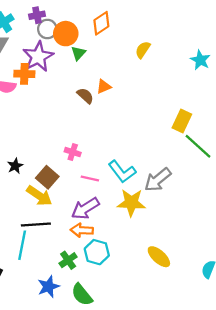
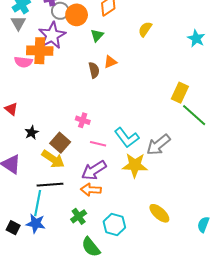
green triangle: (78, 53) -> (97, 35), moved
orange cross: (24, 74) -> (40, 51), size x1.4
brown semicircle: (85, 96) -> (94, 70), turned 35
cyan hexagon: (97, 252) -> (114, 225), moved
blue star: (48, 287) -> (36, 223), moved, turned 30

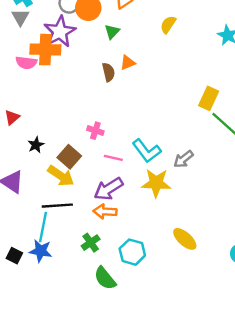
red triangle: (11, 109) -> (12, 117), turned 40
gray arrow: (158, 145) -> (184, 159), size x0.7

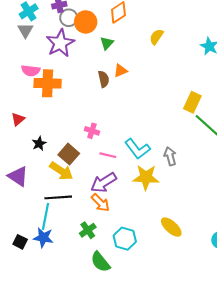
orange cross: (45, 50) -> (48, 83), moved
gray arrow: (184, 159) -> (170, 156), turned 114
orange arrow: (105, 212) -> (100, 203), turned -138

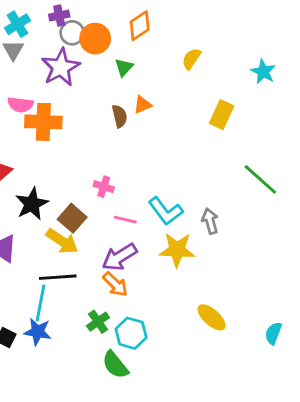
yellow rectangle: (192, 102) -> (222, 115), moved
black star: (39, 144) -> (32, 204), size x1.6
cyan hexagon: (125, 239) -> (131, 333), moved

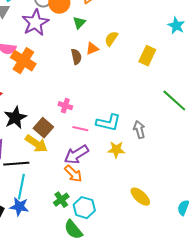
yellow semicircle: (191, 59) -> (111, 39), moved
orange cross: (43, 122) -> (23, 61), turned 30
cyan L-shape: (166, 211) -> (108, 123), turned -40
yellow star: (177, 250) -> (116, 150), size x0.7
black line: (58, 277) -> (16, 164), moved

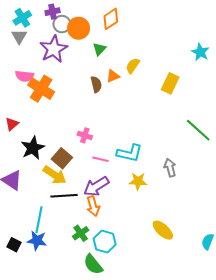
gray arrow: (139, 130) -> (170, 168), moved
black line: (16, 164) -> (64, 196), moved
orange arrow: (73, 174) -> (93, 206), turned 30

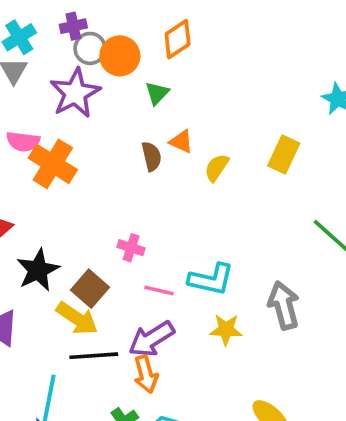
yellow semicircle: (133, 66) -> (217, 168), moved
orange triangle: (113, 76) -> (181, 142), turned 48
gray arrow: (170, 168) -> (284, 305), size x1.4

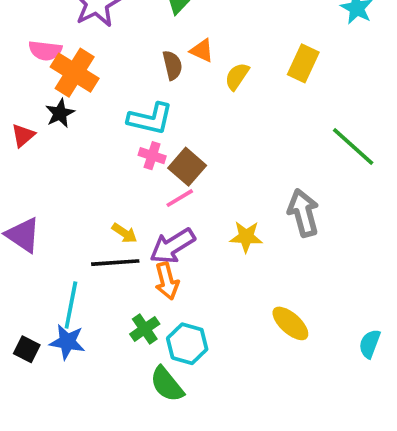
black star: (38, 270) -> (60, 113), moved, size x0.7
cyan L-shape: (211, 279) -> (150, 119), moved
brown square: (90, 289) -> (187, 167), moved
pink line: (159, 290) -> (180, 198), turned -44
yellow arrow: (77, 318) -> (124, 233), moved, size x0.6

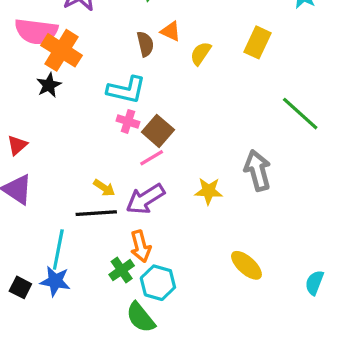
pink semicircle: (45, 51) -> (36, 31), size x1.5
red triangle: (23, 135) -> (17, 145), moved
orange arrow: (167, 281) -> (141, 246), moved

